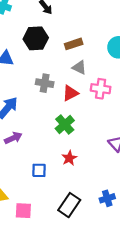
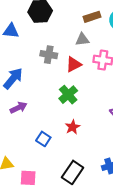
brown rectangle: (74, 44) -> (92, 17), moved
gray triangle: (79, 67) -> (82, 39), turned -32
blue square: (39, 170) -> (43, 139), turned 32

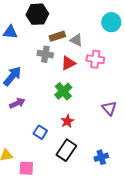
brown rectangle: (92, 17) -> (57, 36), moved
gray triangle: (82, 39) -> (76, 40), turned 32
black rectangle: (73, 172) -> (66, 150), moved

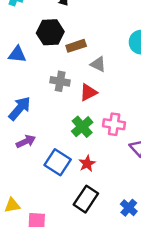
brown rectangle: (57, 36) -> (76, 46), moved
pink cross: (95, 59) -> (114, 124), moved
blue square: (40, 132) -> (58, 162), moved, size x1.5
blue cross: (101, 157) -> (129, 208), turned -32

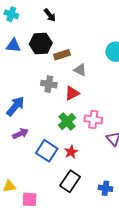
blue triangle: (17, 54) -> (13, 46), moved
blue cross: (129, 208) -> (105, 188), turned -32

